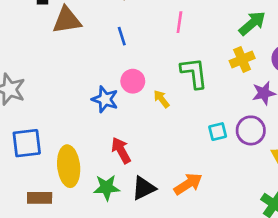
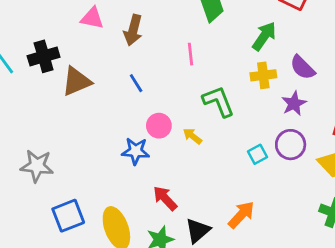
yellow cross: (242, 59) -> (263, 75), turned 30

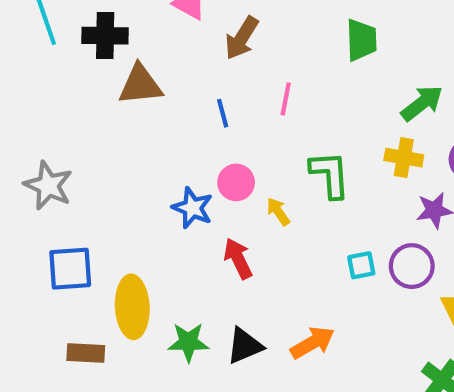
pink line: (190, 54) -> (286, 99), moved
red arrow: (165, 198) -> (238, 259), moved

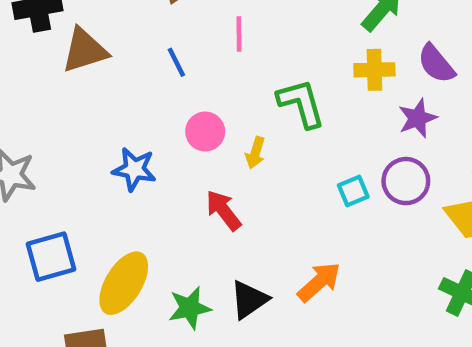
blue star: (192, 208) -> (134, 169), moved
yellow arrow: (278, 212) -> (255, 153), turned -116
yellow ellipse: (132, 307) -> (124, 283), turned 46

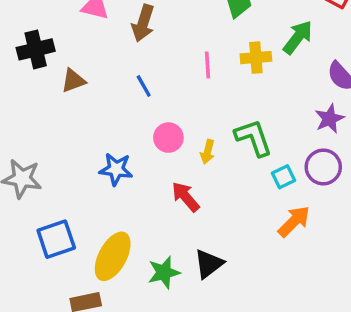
pink line: (239, 34) -> (208, 65), moved
brown triangle: (85, 50) -> (73, 81), size x0.7
yellow cross: (374, 70) -> (256, 58), moved
green L-shape: (301, 103) -> (253, 138), moved
orange arrow: (319, 282) -> (294, 221), moved

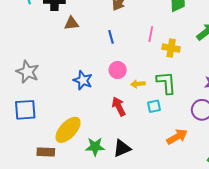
yellow cross: (256, 58) -> (171, 48), moved
yellow arrow: (208, 152) -> (138, 84), turned 56
cyan square: (284, 177) -> (154, 106), moved
blue square: (56, 239) -> (25, 110), moved

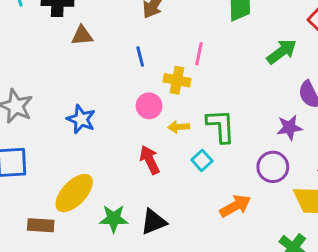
yellow cross: (171, 48) -> (177, 80), moved
blue star: (83, 80) -> (81, 119), moved
cyan square: (154, 106) -> (202, 160), turned -32

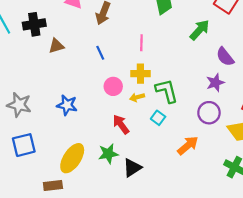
yellow cross: (177, 80) -> (140, 74), moved
green star: (114, 219) -> (108, 154), moved

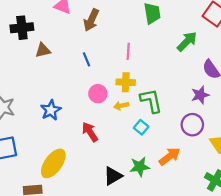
blue star: (67, 105) -> (51, 110), turned 30
red arrow: (121, 124) -> (90, 132), moved
green star: (108, 154) -> (140, 167), moved

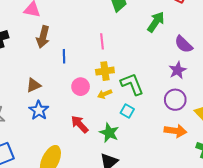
brown arrow: (91, 20) -> (43, 37), moved
brown triangle: (43, 50) -> (34, 85), moved
blue line: (87, 59) -> (64, 56), turned 32
orange arrow: (170, 156) -> (175, 131), moved, turned 55
green star: (140, 167) -> (109, 133), moved, turned -30

